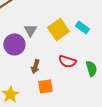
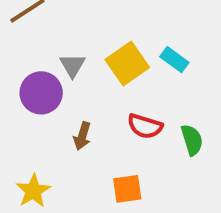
orange square: (45, 86) -> (127, 189), moved

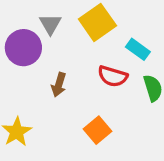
cyan rectangle: (174, 60) -> (138, 49), moved
orange square: (127, 189) -> (97, 130), turned -32

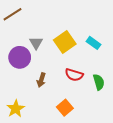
cyan rectangle: (138, 49) -> (94, 43), moved

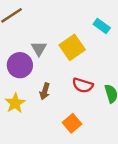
cyan rectangle: (94, 43) -> (102, 26), moved
yellow star: (16, 109) -> (15, 103), moved

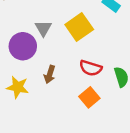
yellow star: (15, 103) -> (18, 87), turned -30
orange square: (72, 123) -> (89, 97), moved

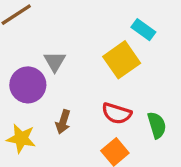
yellow square: (79, 27) -> (122, 60), moved

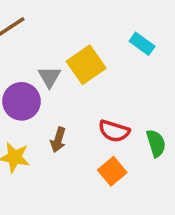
yellow square: (122, 60) -> (86, 65), moved

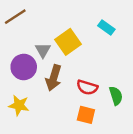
brown arrow: (58, 140) -> (54, 78), moved, size x1.5
orange square: (112, 171) -> (86, 115), turned -36

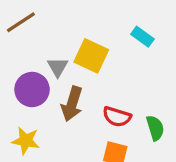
yellow square: (68, 42) -> (91, 56), turned -30

